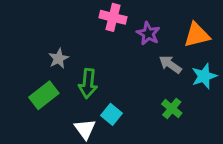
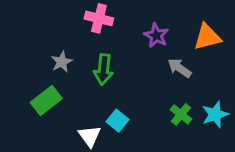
pink cross: (113, 17) -> (99, 18), moved
cyan star: (204, 76) -> (215, 114), moved
green arrow: (88, 83) -> (104, 70), moved

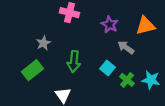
green arrow: (104, 70) -> (74, 61), moved
cyan star: (215, 114) -> (151, 80), turned 30
cyan square: (118, 121) -> (107, 68), moved

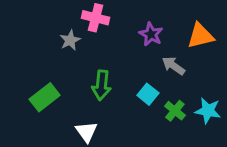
gray star: (43, 43) -> (70, 40), moved

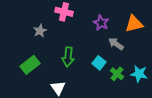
gray star: (70, 40) -> (40, 31), moved

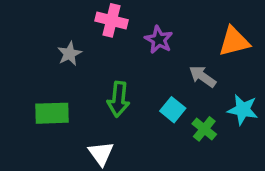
purple star: (101, 23) -> (159, 40), moved
green rectangle: (30, 65) -> (52, 113), turned 36
cyan star: (139, 74) -> (243, 110), moved

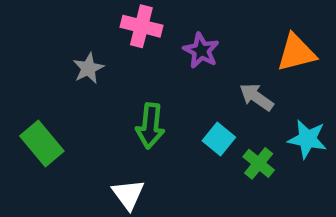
green rectangle: (52, 113) -> (42, 144), moved, turned 52

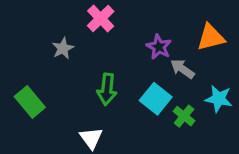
pink cross: (141, 26) -> (101, 18), turned 32
purple star: (201, 51) -> (159, 47), moved
cyan square: (219, 139) -> (156, 99), size x1.4

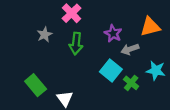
gray arrow: (182, 69) -> (130, 49), turned -54
green arrow: (107, 89) -> (76, 44), moved
green rectangle: (30, 102) -> (36, 85), moved

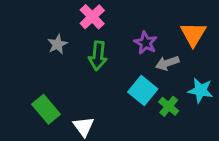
orange triangle: (150, 27) -> (193, 34), turned -45

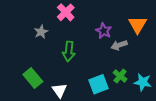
green arrow: (98, 56) -> (69, 51), moved
cyan square: (143, 90) -> (99, 84), moved, turned 30
cyan star: (200, 90) -> (143, 82), moved

